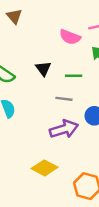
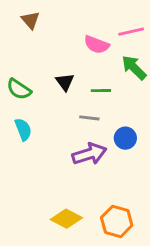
yellow diamond: (45, 168) -> (66, 219), moved

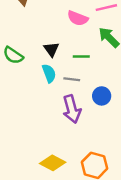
cyan semicircle: (23, 129) -> (49, 73), moved
purple arrow: (89, 154) -> (72, 109), turned 92

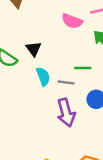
black triangle: (51, 49) -> (34, 49), moved
green line: (81, 57) -> (83, 68), moved

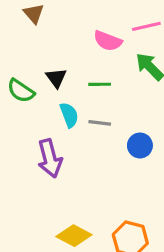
green line: (83, 68) -> (100, 84), moved
purple arrow: (66, 113) -> (50, 158), moved

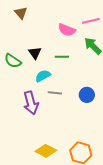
cyan semicircle: (69, 115) -> (43, 76), turned -98
gray line: (100, 123) -> (55, 93), moved

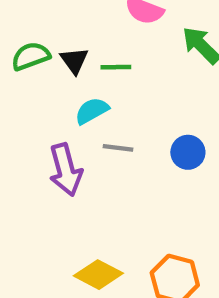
green line: (62, 57) -> (116, 67), moved
green semicircle: (13, 61) -> (31, 56), moved, turned 126

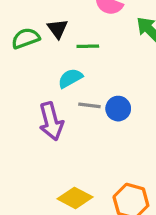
black triangle: (74, 61) -> (57, 29), moved
blue circle: (188, 152) -> (118, 109), moved

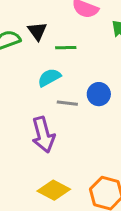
blue circle: (118, 109) -> (99, 94), moved
purple arrow: (51, 121) -> (43, 135), moved

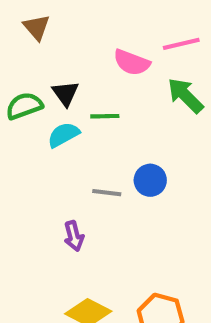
cyan semicircle: (49, 78) -> (63, 135), moved
purple arrow: (43, 135) -> (74, 236), size x0.6

